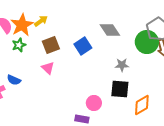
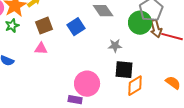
pink triangle: (48, 68) -> (41, 49), turned -40
black square: (120, 89) -> (124, 70), moved
pink circle: (94, 103) -> (87, 84), size x1.6

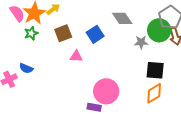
gray star: (115, 46) -> (141, 42), moved
pink triangle: (41, 49) -> (76, 56), moved
black square: (124, 70) -> (155, 70), moved

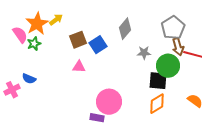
pink semicircle: (17, 13) -> (20, 35), moved
gray diamond: (122, 18) -> (125, 29), turned 75
green circle: (159, 30) -> (168, 66), moved
brown square: (63, 33) -> (78, 40), moved

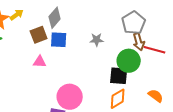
gray diamond: (125, 29) -> (55, 18), moved
blue square: (98, 45) -> (59, 40), turned 36
gray star: (144, 53) -> (97, 40), moved

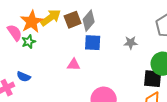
yellow arrow: (17, 15) -> (51, 18), size x1.5
brown square: (39, 35) -> (73, 20), moved

